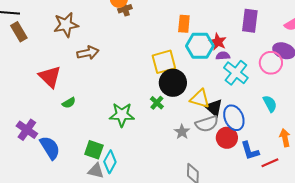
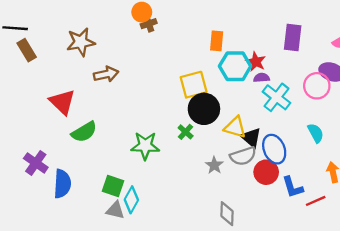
green semicircle: (69, 103) -> (84, 132), size x1.6
blue semicircle: (50, 148) -> (62, 184), turned 35

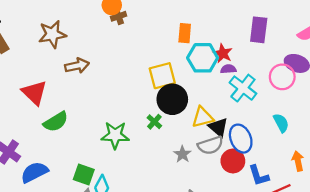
yellow triangle: (235, 127) -> (203, 117), turned -30
blue semicircle: (62, 184) -> (34, 172), turned -120

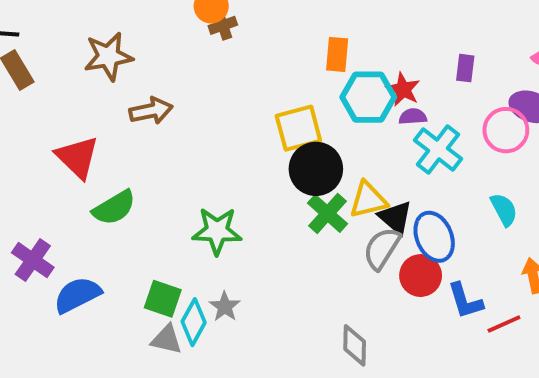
purple rectangle: (259, 30) -> (465, 68), moved, size x0.6
green cross: (154, 122) -> (327, 213), moved, size x1.5
gray semicircle: (210, 145) -> (382, 248), turned 140
gray star: (182, 154) -> (225, 307), moved

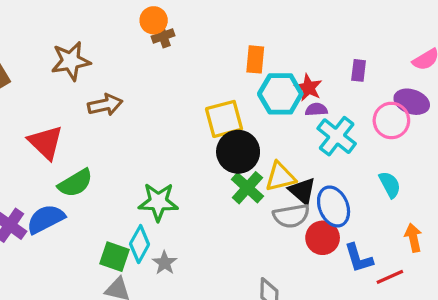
gray semicircle: (382, 248) -> (291, 216), turned -132
blue semicircle: (77, 295) -> (46, 219), moved
cyan diamond: (194, 322) -> (140, 244), moved

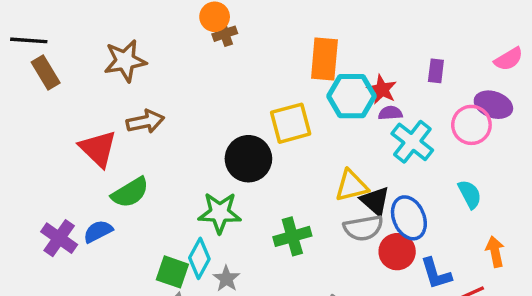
orange rectangle: (255, 59) -> (324, 59), size x1.4
brown arrow: (105, 105) -> (145, 122), moved
black circle: (238, 152) -> (248, 159), moved
green cross: (247, 188) -> (292, 236), moved, turned 32
blue semicircle: (46, 219) -> (98, 231), size x0.7

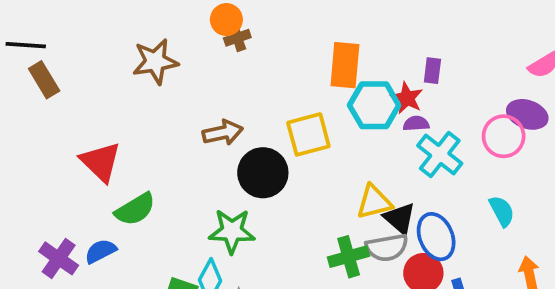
brown star: (125, 61) -> (155, 62), moved
purple rectangle: (436, 71) -> (432, 71), moved
brown arrow: (145, 122) -> (223, 133), moved
green cross: (292, 236) -> (349, 257), moved

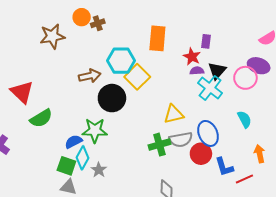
orange circle: (226, 20) -> (82, 17), moved
cyan hexagon: (374, 105) -> (121, 61), moved
yellow square: (308, 134) -> (137, 77), turned -30
black triangle: (400, 218) -> (217, 71), moved, turned 30
blue semicircle: (101, 251) -> (74, 142), moved

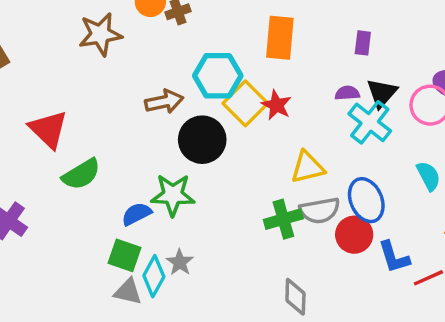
red star: (192, 57) -> (276, 105), moved
cyan diamond: (83, 158) -> (154, 276), moved

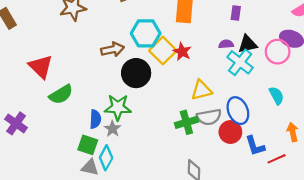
black triangle: (382, 93) -> (248, 44), turned 36
blue semicircle: (137, 214) -> (95, 119), turned 120
gray star: (180, 262) -> (112, 129), moved

